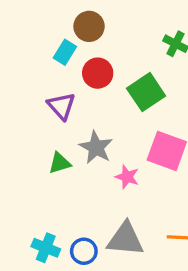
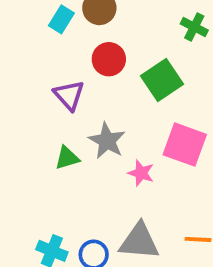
cyan rectangle: (65, 52) -> (61, 19), moved

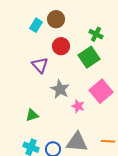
green cross: (194, 27) -> (96, 34), moved
pink square: (185, 145) -> (101, 91), turned 30
green triangle: (67, 158) -> (32, 115), moved

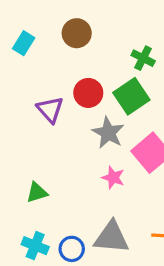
cyan rectangle: (36, 25) -> (24, 43), moved
red circle: (61, 46) -> (88, 93), moved
gray star: (60, 89) -> (108, 133), moved

